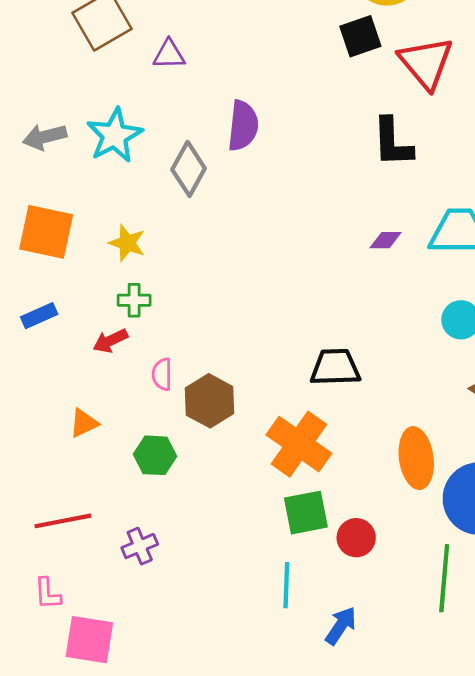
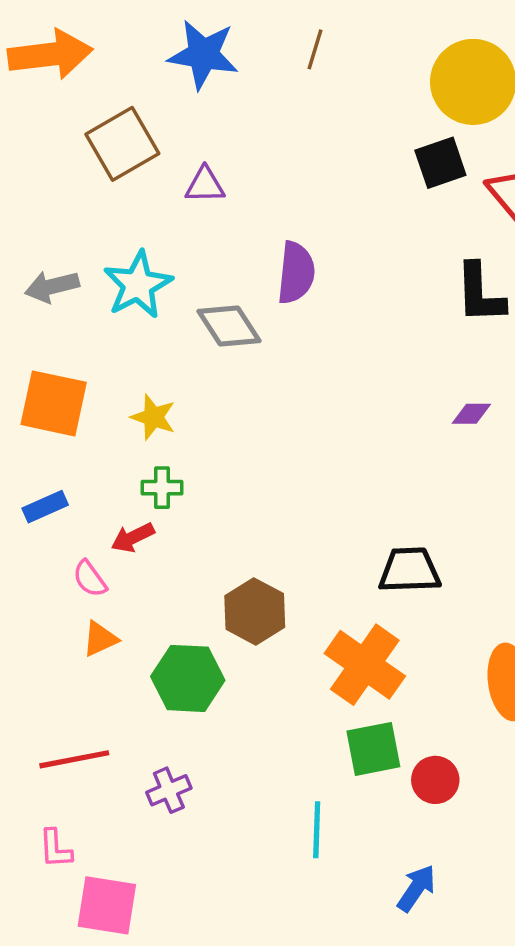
gray diamond: (189, 169) -> (229, 326), turned -62
pink semicircle: (162, 374) -> (90, 579), moved, turned -36
green hexagon: (155, 455) -> (188, 678), size x1.4
cyan line: (286, 585) -> (317, 830), moved

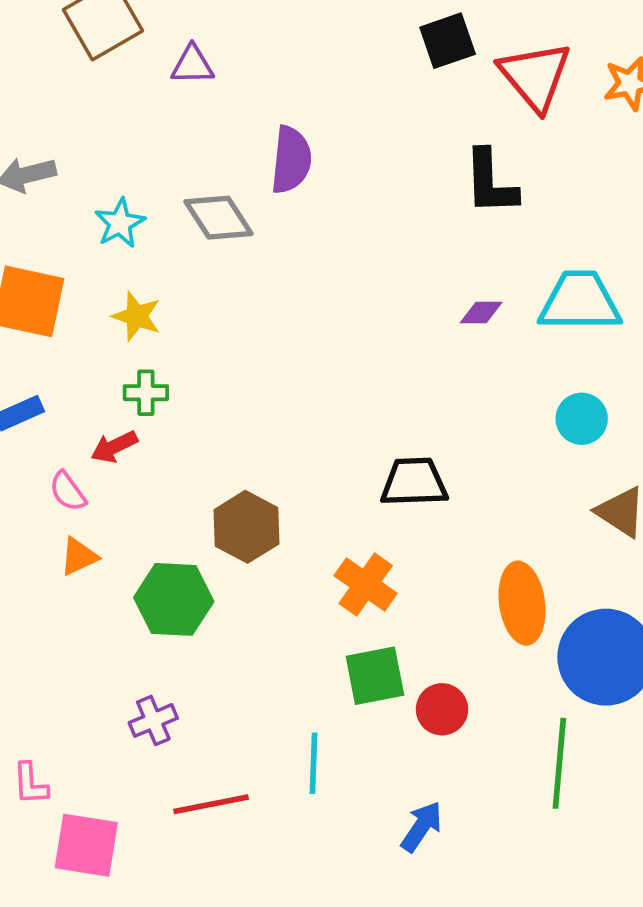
cyan star: (138, 285) -> (120, 223), moved, size x0.7
orange cross: (365, 665) -> (366, 585), size x0.7
red line: (74, 759) -> (211, 804), moved

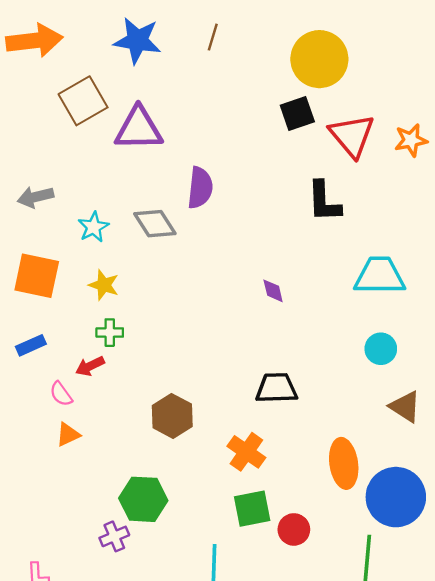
purple triangle: (192, 65) -> (139, 129), size x1.8
purple diamond: (481, 313) -> (273, 291), moved, turned 76
green hexagon: (174, 599) -> (143, 499), moved

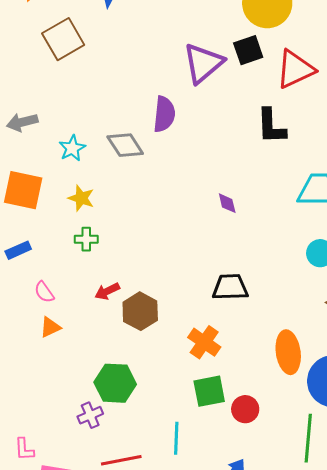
purple triangle: (139, 129) -> (203, 63), moved, turned -39
red triangle: (352, 136) -> (295, 69), turned 45
red arrow: (90, 366) -> (107, 291), moved

